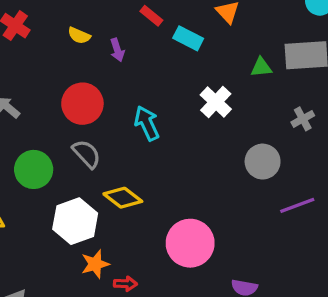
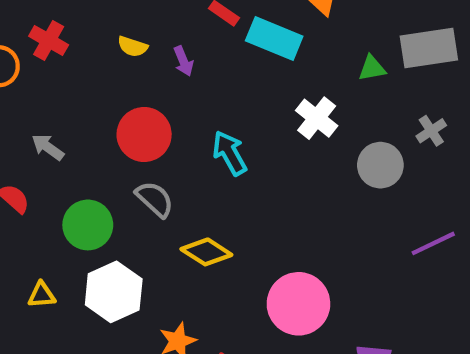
cyan rectangle: (188, 38) -> (274, 38), size x1.4
gray circle: (263, 162) -> (380, 165), moved
white hexagon: (75, 221) -> (114, 292), moved

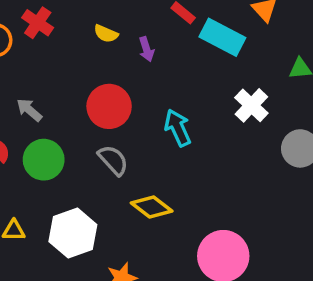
green circle: (88, 225) -> (44, 160), moved

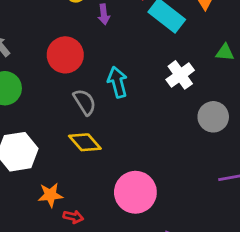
gray semicircle: (113, 160) -> (85, 102), moved

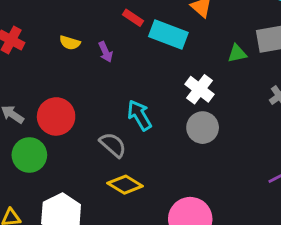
red circle: (65, 55) -> (56, 116), moved
gray circle: (213, 117) -> (203, 128), moved

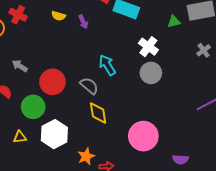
red circle: (56, 116) -> (52, 82), moved
green circle: (29, 155) -> (33, 107), moved
yellow diamond: (125, 185) -> (98, 113), turned 50

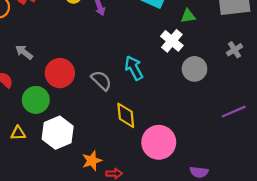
green triangle: (174, 21) -> (188, 16), moved
cyan arrow: (107, 65) -> (134, 68), moved
gray circle: (151, 73) -> (194, 69), moved
yellow diamond: (98, 113) -> (126, 115), moved

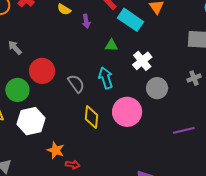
green triangle: (188, 16) -> (111, 45), moved
pink circle: (159, 142) -> (127, 112), moved
orange star: (92, 161) -> (56, 150), turned 30

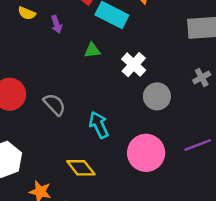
cyan arrow: (106, 78) -> (99, 125), moved
pink circle: (127, 112) -> (146, 153), moved
yellow diamond: (92, 117) -> (81, 168), moved, turned -35

